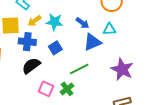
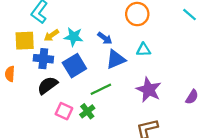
cyan triangle: (109, 29) -> (144, 50), moved
blue square: (55, 48) -> (74, 66), size x1.5

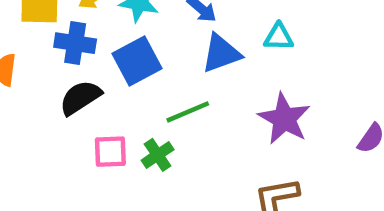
pink square: (64, 111) -> (110, 152), turned -30

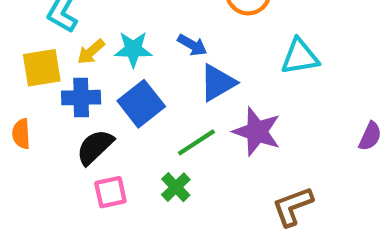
cyan triangle: (279, 37) -> (300, 57), moved, size x1.4
purple star: (284, 119) -> (257, 132), moved
pink square: (110, 152) -> (110, 192), moved

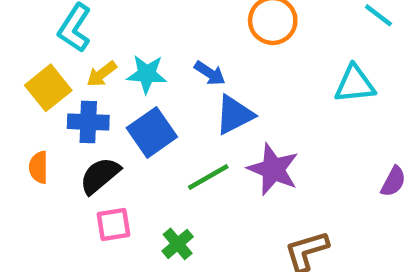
cyan triangle: (300, 57) -> (355, 84), moved
yellow square: (42, 68) -> (48, 88), turned -33
orange semicircle: (21, 134) -> (39, 167), moved
green cross: (176, 187) -> (178, 244), moved

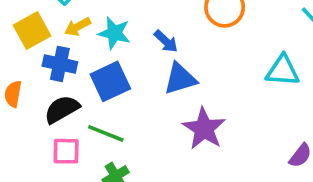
green line: (208, 177) -> (106, 133), moved, turned 42

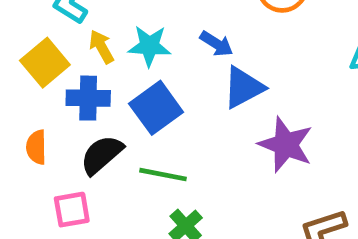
yellow arrow: (78, 27) -> (101, 47), turned 100
pink square: (66, 151) -> (72, 210), moved

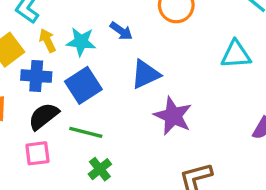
blue arrow: (216, 44) -> (121, 31), moved
pink square: (72, 210) -> (37, 153), moved

